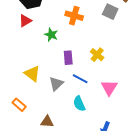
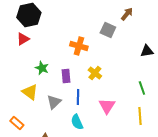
orange cross: (74, 16) -> (79, 46), moved
green star: (51, 35) -> (42, 68), moved
blue line: (80, 79) -> (78, 97), turned 63

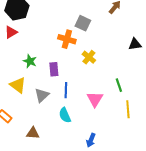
gray square: (108, 30) -> (83, 23), moved
yellow cross: (95, 73) -> (89, 57), moved
green line: (142, 88) -> (119, 85), moved

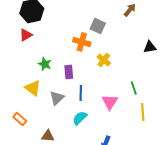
cyan semicircle: (65, 115) -> (80, 118), turned 70

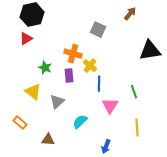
orange cross: (82, 42) -> (73, 54), moved
black triangle: (150, 47) -> (150, 51), size x1.6
yellow cross: (104, 60) -> (90, 66), moved
blue line: (81, 93) -> (99, 84), moved
yellow line: (143, 112) -> (137, 128), moved

